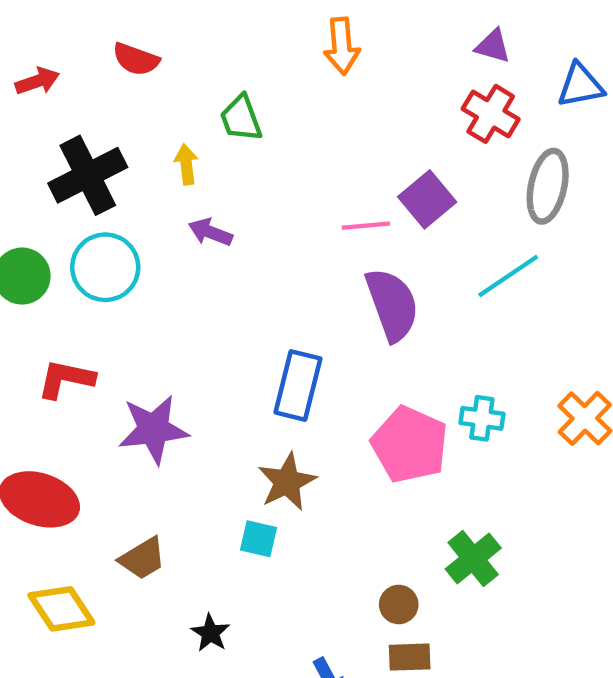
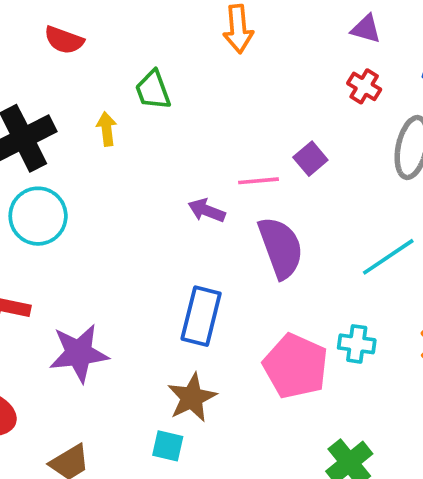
red cross: (491, 114) -> (364, 86), size x0.7
purple square: (427, 199) -> (310, 159), size x0.7
purple arrow: (210, 232) -> (207, 211), moved
cyan line: (508, 276) -> (388, 257), moved

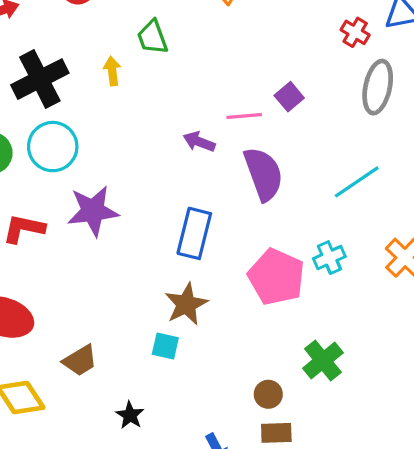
red cross: (364, 86) -> (355, 32), moved
cyan cross: (357, 344) -> (329, 258), turned -32
purple star: (79, 353) -> (93, 211), moved

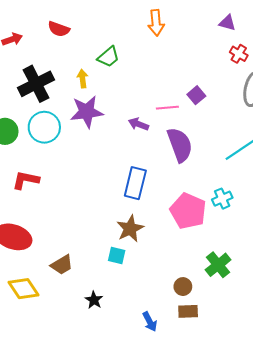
green trapezoid: (152, 37) -> (108, 57), turned -110
purple star: (93, 211) -> (87, 112), moved

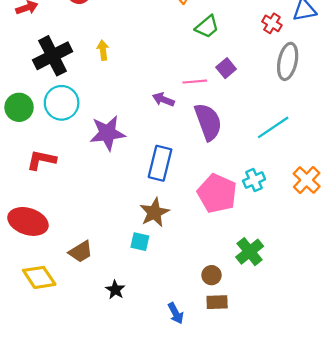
green trapezoid: (108, 57) -> (207, 27), moved
purple star: (87, 112) -> (107, 133), moved

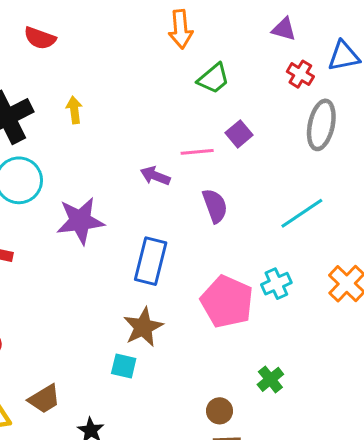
purple semicircle: (208, 122) -> (215, 206), size x0.7
brown trapezoid: (81, 252) -> (44, 399), moved
green cross: (250, 252) -> (270, 379), size x0.7

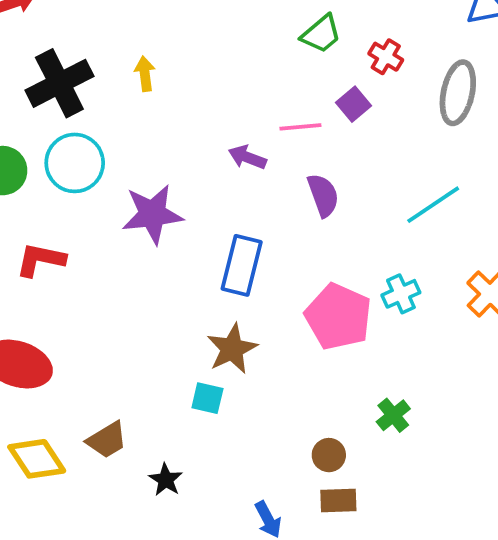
red cross: (300, 74) -> (386, 57), moved

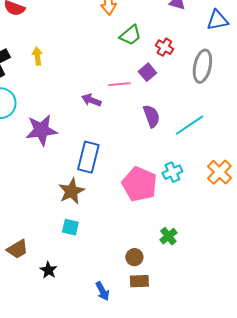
purple semicircle: (323, 195) -> (151, 116), moved
brown star: (232, 349) -> (71, 191), moved

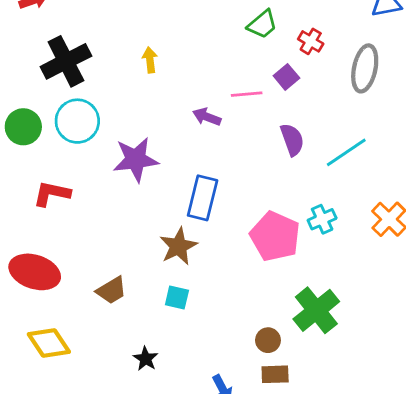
yellow arrow: (37, 56) -> (150, 60), moved
green cross: (168, 236) -> (316, 310), size x1.8
brown trapezoid: (17, 249) -> (111, 290), moved

